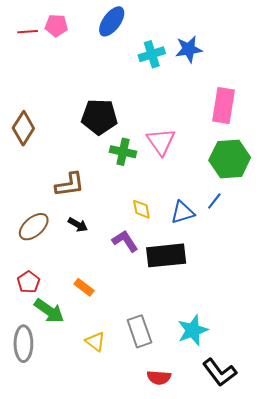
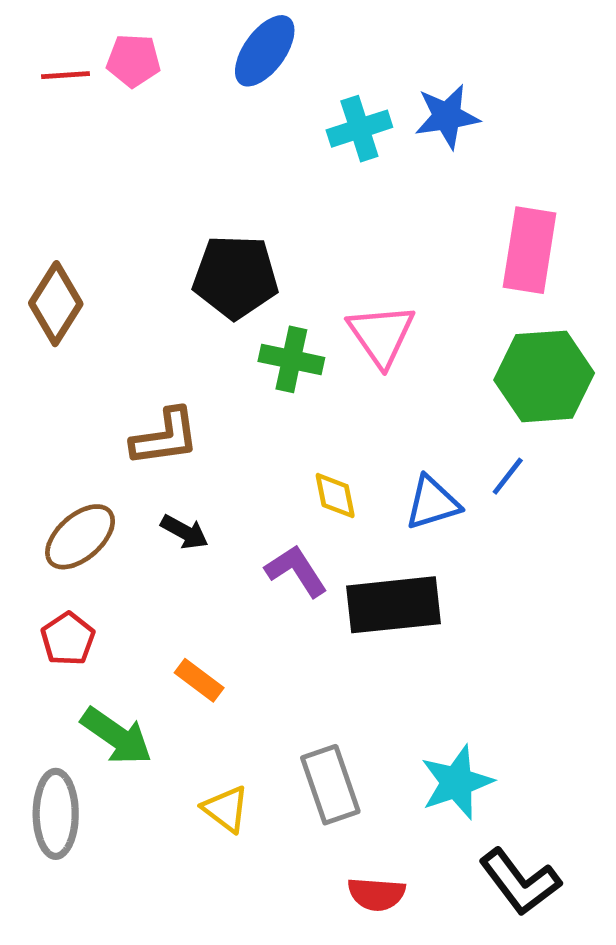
red pentagon: (29, 282) -> (68, 639), moved

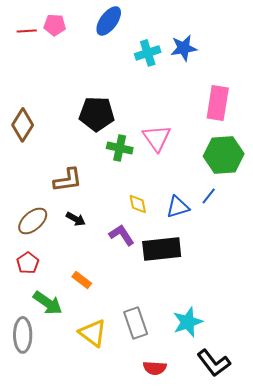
yellow triangle: (226, 809) -> (93, 333), size x1.4

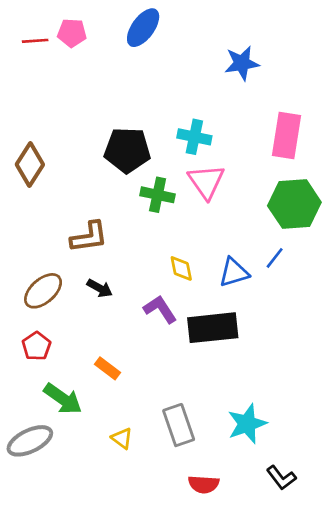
cyan cross: (148, 53) -> (194, 137), moved, turned 30
yellow triangle: (93, 333) -> (122, 438), size x0.6
gray ellipse: (23, 335) -> (30, 441), turned 64
black L-shape: (214, 363) -> (281, 478), size x0.7

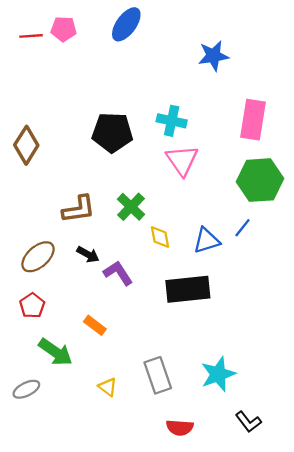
green cross: (158, 195) -> (131, 207), moved, turned 32
purple L-shape: (160, 309) -> (118, 273), moved
gray ellipse: (30, 441) -> (26, 389), size x0.7

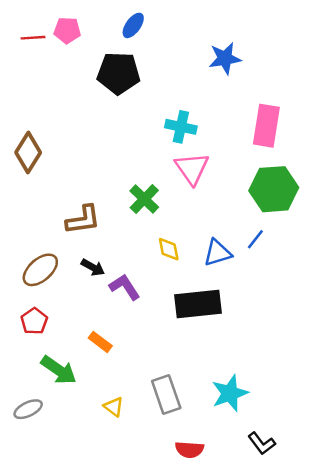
blue ellipse: (126, 24) -> (133, 25), size x0.7
black pentagon: (112, 132) -> (119, 73), moved
green cross: (131, 207) -> (144, 199), moved

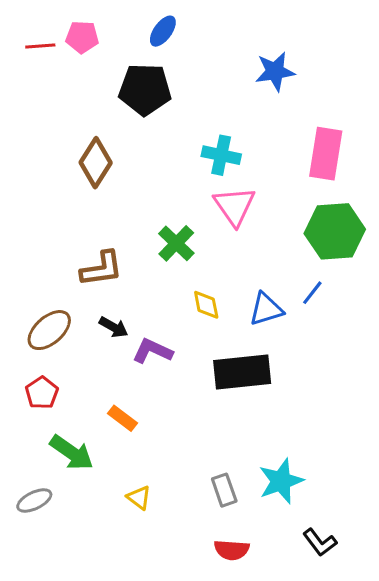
brown diamond: (28, 153) -> (96, 163), moved
purple L-shape: (125, 287) -> (152, 351), turned -32
gray rectangle: (166, 395) -> (224, 490), moved, size x0.7

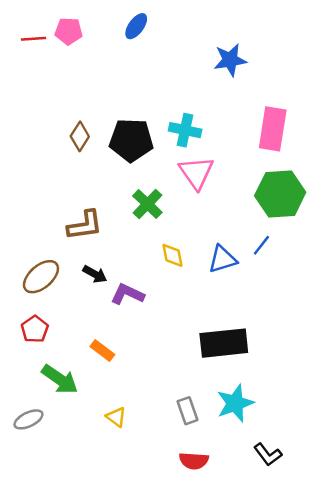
black pentagon: (145, 89) -> (131, 140), moved
brown diamond: (96, 163) -> (80, 136), size x0.7
black rectangle: (242, 372) -> (224, 343), moved

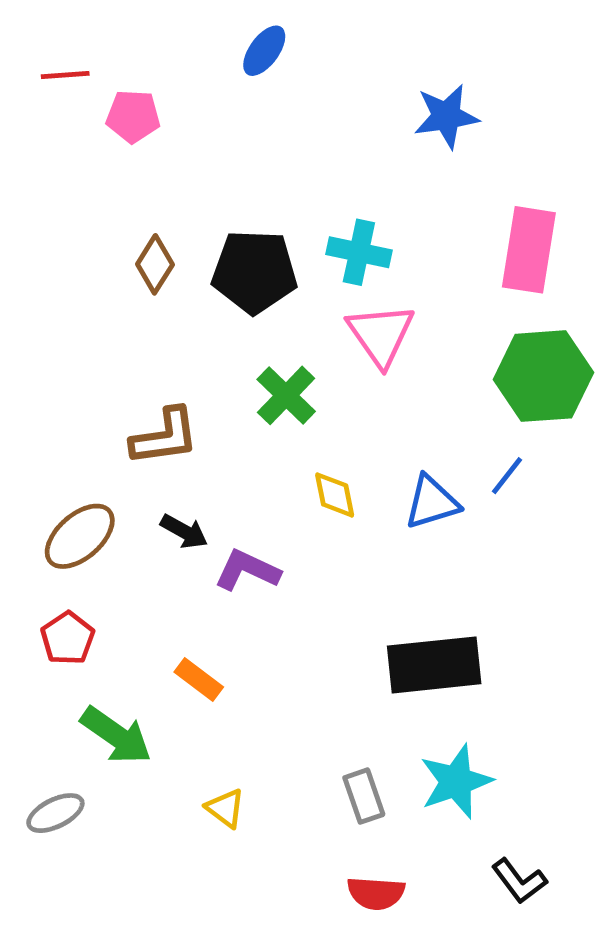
pink pentagon: (69, 31) -> (133, 116), moved

